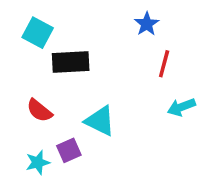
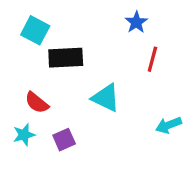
cyan arrow: (181, 107) -> (169, 125), moved
cyan triangle: (100, 121) -> (106, 98), moved
cyan star: (38, 162) -> (24, 135), moved

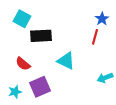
blue star: (136, 22) -> (102, 19), moved
cyan star: (24, 135) -> (15, 92), moved
purple square: (64, 140) -> (40, 87), size x1.5

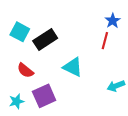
cyan square: (22, 19) -> (20, 32), moved
black rectangle: (41, 36) -> (45, 40), turned -30

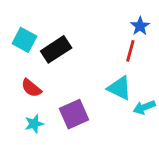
cyan triangle: (73, 67) -> (119, 88), moved
purple square: (44, 96) -> (74, 114), moved
cyan star: (16, 101) -> (34, 124), moved

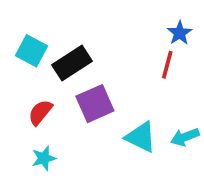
red semicircle: (31, 88) -> (40, 112), turned 90
cyan triangle: (119, 88) -> (141, 137), moved
purple square: (74, 114) -> (95, 104), moved

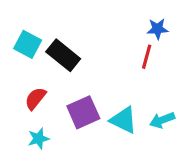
blue star: (180, 33) -> (158, 29), turned 30
black rectangle: (72, 63) -> (63, 55), turned 72
purple square: (95, 104) -> (83, 112), moved

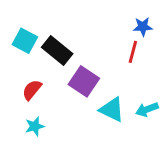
purple square: (83, 112) -> (84, 81), moved, turned -32

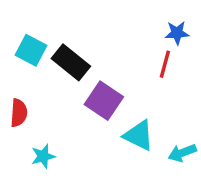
red semicircle: (32, 90) -> (19, 113), moved, turned 145
cyan arrow: (147, 109) -> (182, 153), moved

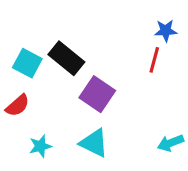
cyan square: (31, 50) -> (27, 63), moved
red semicircle: (19, 113) -> (17, 105), turned 45
cyan triangle: (139, 135) -> (94, 143), moved

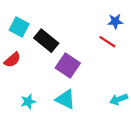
red line: (154, 60) -> (107, 42), turned -72
cyan square: (27, 63) -> (19, 27), moved
red semicircle: (17, 105) -> (12, 60), moved

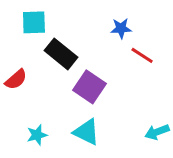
blue star: (115, 21) -> (121, 28), moved
cyan square: (19, 27) -> (34, 22), moved, turned -30

